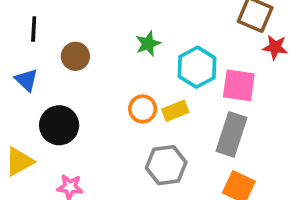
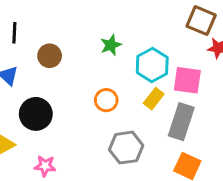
yellow rectangle: (175, 111) -> (154, 99), moved, turned -30

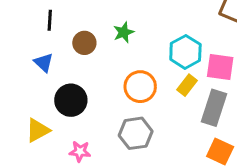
green star: (111, 45) -> (124, 32), moved
orange circle: (106, 100) -> (140, 87), size x1.4
gray hexagon: (126, 148) -> (136, 133), moved

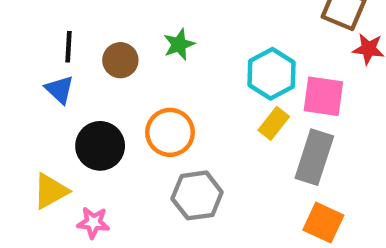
black line: (50, 20) -> (69, 47), moved
orange circle: (140, 87) -> (170, 132), moved
pink star: (80, 151) -> (93, 223), moved

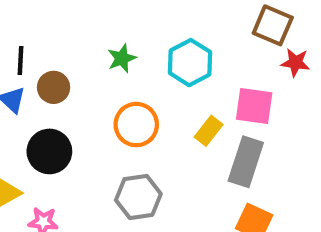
brown circle: (120, 60) -> (54, 87), moved
cyan hexagon: (271, 74) -> (190, 63), moved
orange circle: (170, 132) -> (136, 125), moved

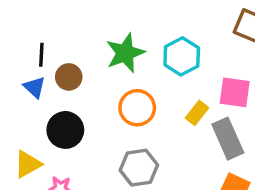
green star: (122, 58) -> (125, 53), size x1.6
gray rectangle: (246, 162) -> (228, 139), turned -42

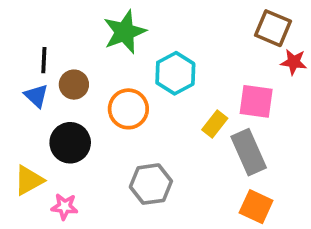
green star: (125, 53) -> (125, 32), moved
cyan hexagon: (182, 56) -> (175, 73), moved
orange circle: (137, 108) -> (128, 109), moved

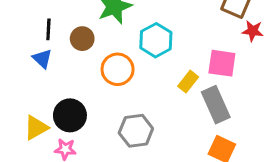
brown circle: (74, 85) -> (82, 39), moved
black circle: (70, 143) -> (70, 115), moved

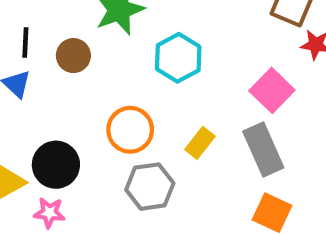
pink square: (222, 63) -> (272, 90), turned 36
orange circle: (118, 69) -> (130, 130), moved
yellow rectangle: (188, 82) -> (200, 143), moved

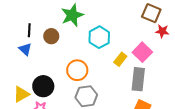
yellow rectangle: (200, 143) -> (120, 59), moved
gray rectangle: (263, 149) -> (138, 79), turned 30

